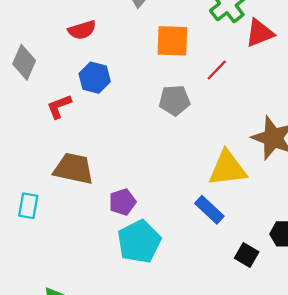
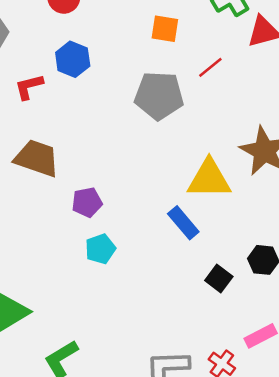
orange square: (172, 41) -> (165, 29), size x0.7
gray pentagon: (174, 100) -> (159, 96), size x1.4
cyan pentagon: (139, 242) -> (100, 249), size x0.6

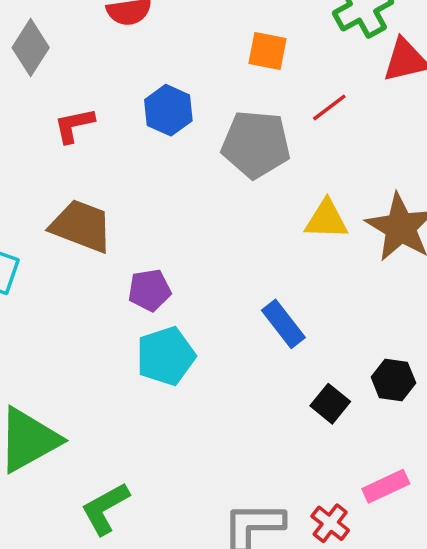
blue hexagon: (73, 59) -> (168, 110), moved
yellow triangle: (209, 179) -> (326, 220), moved, size x0.7
cyan pentagon: (100, 249) -> (166, 356), size x1.4

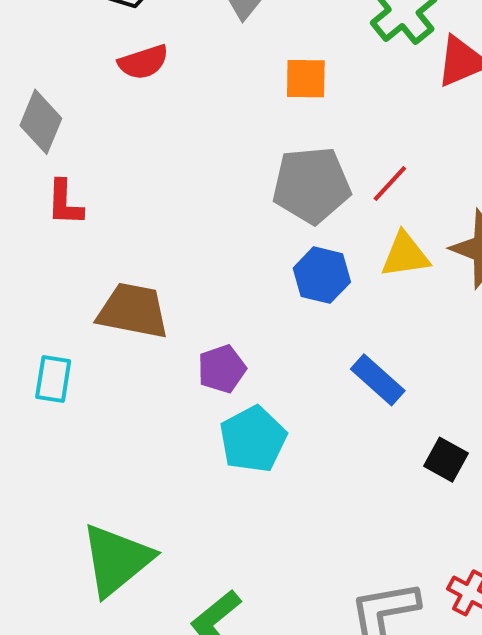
red line: (329, 107) -> (390, 183), moved
blue hexagon: (168, 110) -> (322, 275), moved
red L-shape: (74, 125) -> (65, 203), moved, turned -66

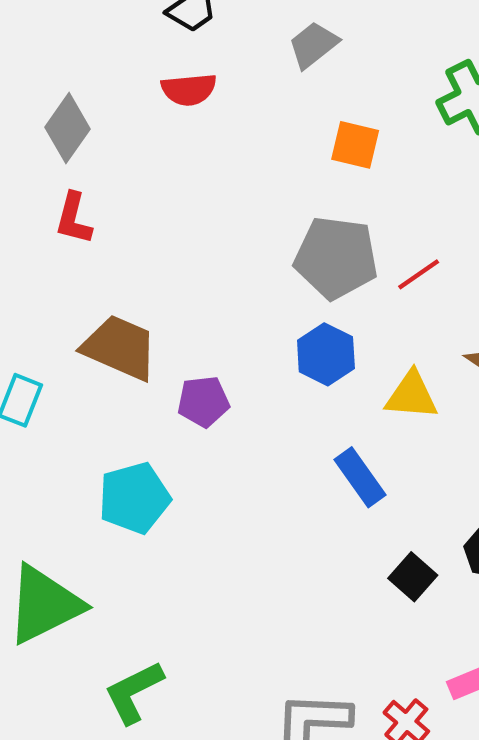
yellow triangle: (405, 255) -> (411, 395), moved
purple pentagon: (222, 369) -> (203, 401), moved
cyan pentagon: (253, 439) -> (134, 498), moved

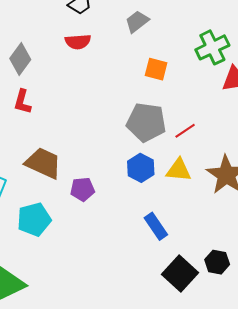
yellow triangle: (411, 395) -> (179, 170), moved
cyan pentagon: (134, 498) -> (34, 219), moved
black square: (413, 577) -> (180, 274), size x1.6

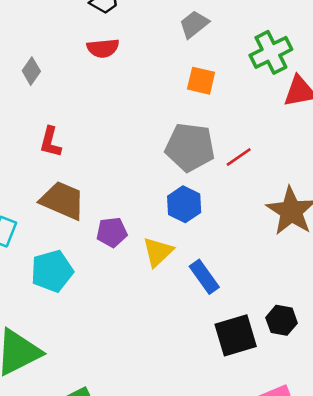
gray trapezoid: (137, 22) -> (194, 24), moved
gray diamond: (20, 59) -> (31, 71), size x0.7
red L-shape: (22, 102) -> (50, 142), moved
yellow triangle: (179, 170) -> (158, 252), moved, turned -48
black square: (180, 274) -> (236, 335), turned 32

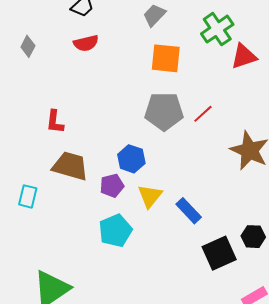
gray diamond: (31, 71) -> (28, 46), moved
orange square: (201, 81) -> (166, 58), size x1.4
blue hexagon: (184, 204) -> (131, 159), moved
cyan pentagon: (52, 271) -> (115, 231), moved

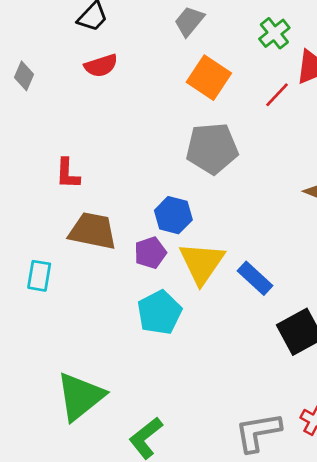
green cross: (217, 29) -> (274, 33), size x0.7
orange square: (166, 58) -> (209, 78), turned 32
red line: (203, 114) -> (277, 95), moved
yellow triangle: (150, 196) -> (202, 263), size x1.4

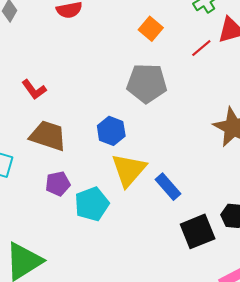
orange square: (209, 78) -> (151, 29), size x0.7
red L-shape: (68, 174) -> (34, 90), turned -45
purple pentagon: (150, 253) -> (58, 184), moved

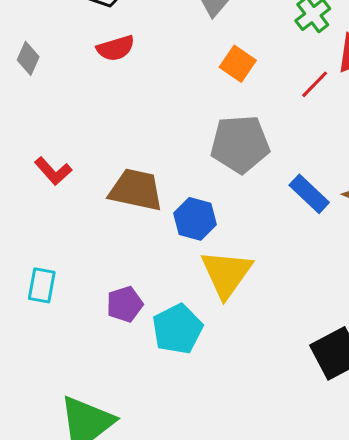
red L-shape: (34, 90) -> (53, 171), moved
brown trapezoid: (48, 136) -> (136, 190), moved
blue rectangle: (168, 187) -> (309, 194), moved

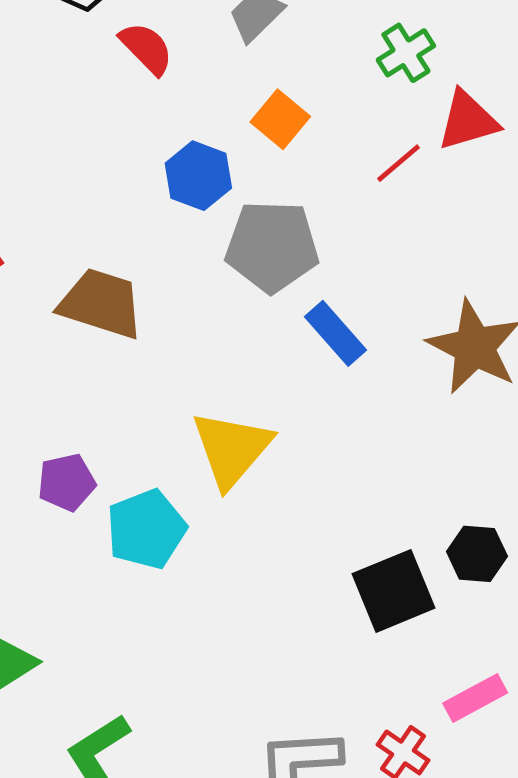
red semicircle: (116, 48) -> (146, 48), moved, turned -123
blue rectangle: (309, 194) -> (335, 333), moved
blue hexagon: (195, 219) -> (198, 176), moved

